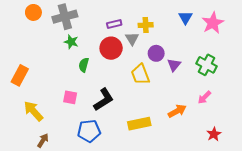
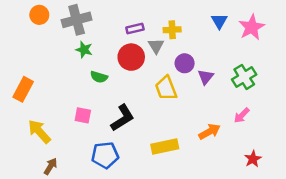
green semicircle: (84, 65) -> (99, 77), turned -88
green cross: (206, 65) -> (244, 77), turned 30

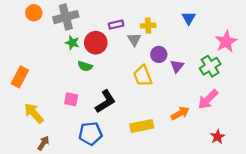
pink star: (252, 27) -> (226, 42), moved
red circle: (131, 57) -> (96, 43), moved
pink arrow: (242, 115) -> (208, 99), size x1.5

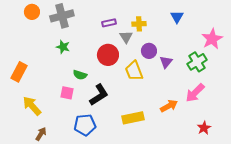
green star: (72, 43) -> (63, 47), moved
red circle: (96, 43) -> (108, 55), moved
green semicircle: (85, 66) -> (80, 75), moved

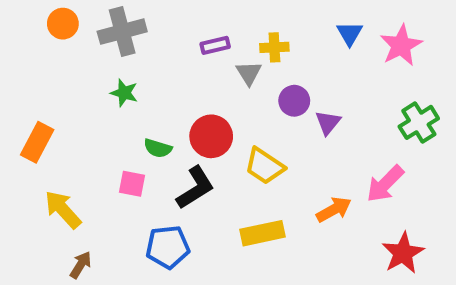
pink star: (212, 39) -> (401, 45), moved
red circle: (108, 55) -> (211, 136), moved
green cross: (197, 62) -> (419, 122), moved
yellow trapezoid: (134, 71) -> (265, 166), moved, turned -35
red star: (204, 128) -> (403, 253), size x1.5

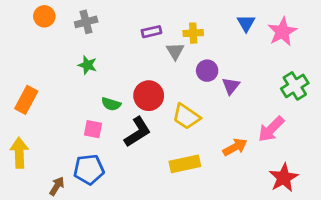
gray cross: (122, 32) -> (86, 22), size x0.7
yellow arrow: (63, 209) -> (19, 153), moved, turned 40
blue pentagon: (168, 247) -> (89, 169), moved

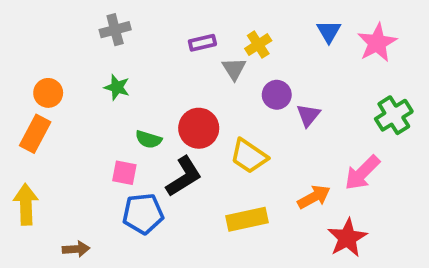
orange circle: (44, 16) -> (48, 93), moved
yellow cross: (193, 33) -> (258, 45), turned -30
blue pentagon: (89, 169) -> (143, 214), moved
red star: (284, 178) -> (347, 238), moved
brown arrow: (57, 186) -> (76, 249), turned 54

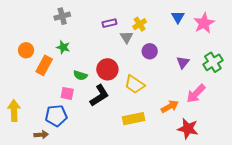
purple triangle: (308, 115) -> (183, 62), moved
orange rectangle: (35, 134) -> (44, 65), moved
blue pentagon: (143, 214) -> (56, 116), moved
red star: (347, 238) -> (188, 129), turned -30

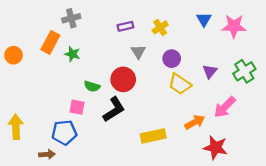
pink star: (204, 23) -> (234, 26), turned 30
gray triangle: (127, 37) -> (138, 52), moved
orange circle: (26, 50) -> (14, 55), moved
orange rectangle: (44, 65) -> (50, 42), moved
yellow trapezoid: (135, 84) -> (180, 84), moved

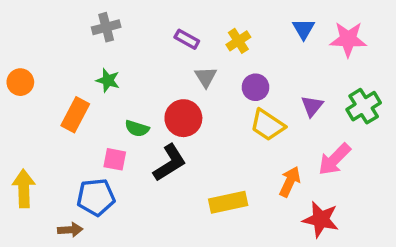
purple rectangle: (125, 26) -> (187, 39), turned 42
orange rectangle: (50, 42) -> (75, 115), moved
orange arrow: (195, 122) -> (290, 182), turned -36

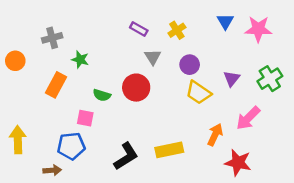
gray cross: (106, 27) -> (52, 38), moved
black L-shape: (170, 163) -> (126, 156), moved

